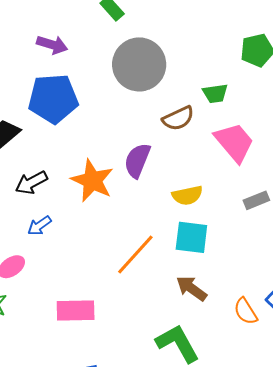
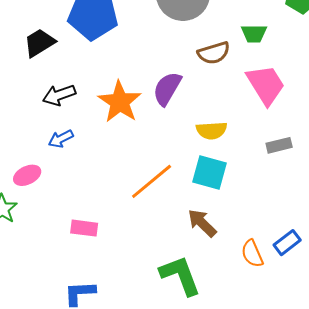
pink rectangle: (76, 311) -> (84, 228), size x0.7

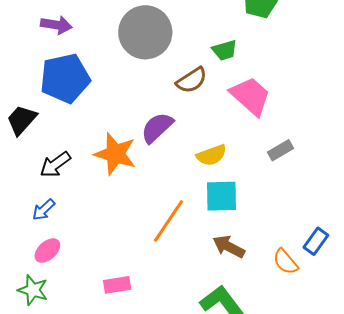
purple semicircle: (167, 89) -> (157, 128), turned 33
blue arrow: (61, 139) -> (44, 210), moved

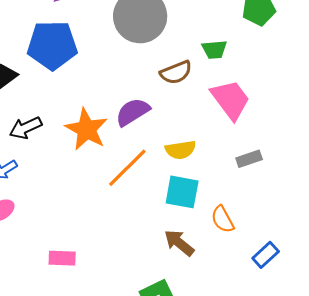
orange line: (168, 221) -> (127, 168), moved
orange semicircle: (285, 262) -> (223, 219), moved

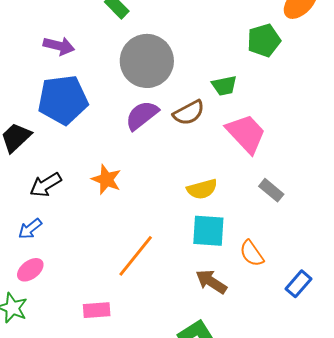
purple semicircle: (133, 112) -> (142, 115), moved
orange star: (87, 129) -> (106, 179), size x0.7
gray rectangle: (249, 159) -> (271, 190), turned 65
orange line: (127, 168) -> (136, 256), moved

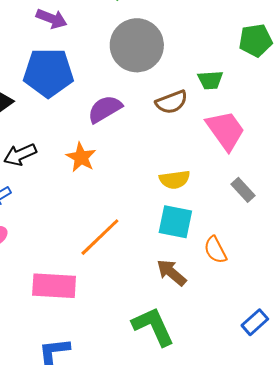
purple semicircle: (142, 115) -> (105, 109), moved
blue rectangle: (298, 284) -> (255, 322), moved
pink rectangle: (97, 310) -> (54, 286), size x1.6

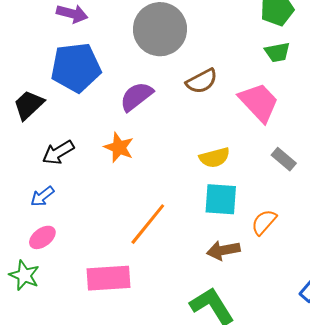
green trapezoid: (210, 80) -> (277, 52), moved
orange semicircle: (215, 250) -> (264, 222), turned 76
brown arrow: (171, 273) -> (223, 250), turned -44

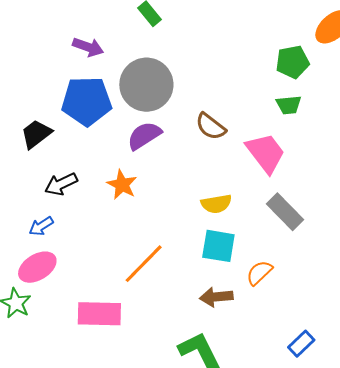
gray circle: (160, 29) -> (146, 85), moved
brown semicircle: (202, 81) -> (211, 126), turned 60
gray rectangle: (284, 159) -> (285, 212), size x1.5
pink ellipse: (42, 237) -> (37, 267), size x1.4

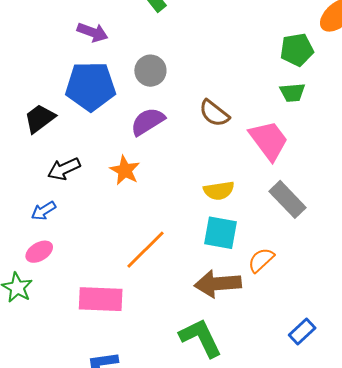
gray circle: (146, 85) -> (150, 71), size x0.6
pink ellipse: (37, 267) -> (39, 252), size x0.7
brown arrow: (216, 297) -> (218, 284), size x1.4

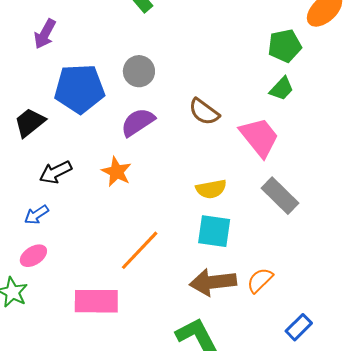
purple arrow: (93, 32) -> (45, 34), moved, turned 100
green trapezoid: (292, 93) -> (282, 89), turned -40
orange semicircle: (261, 260) -> (260, 280), moved

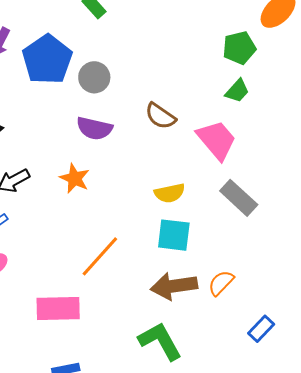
blue pentagon: (80, 89) -> (47, 59), moved, turned -30
purple semicircle: (138, 122) -> (94, 128), turned -132

